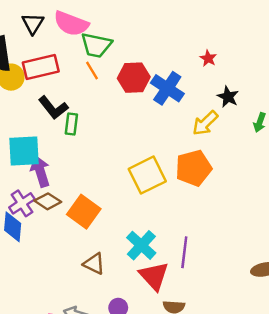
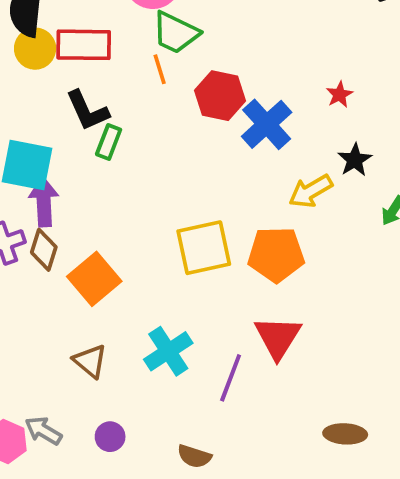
brown diamond: (48, 201) -> (44, 250), turned 60
red triangle: (154, 276) -> (278, 337), moved

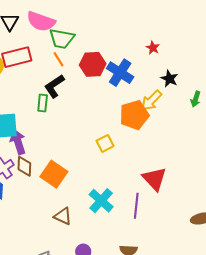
black L-shape: (87, 111) -> (54, 86), moved, turned 95
yellow square: (204, 248) -> (105, 143), size x0.6
orange pentagon: (276, 254) -> (134, 115), moved

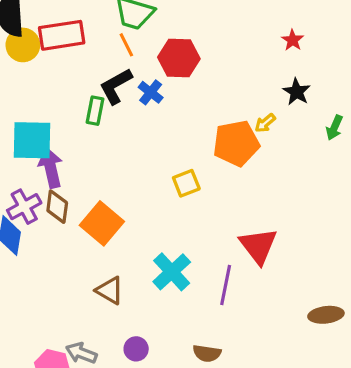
red star: (153, 48) -> (293, 40), moved
blue cross: (120, 73) -> (151, 92), moved, size x0.6
yellow arrow: (151, 100) -> (265, 123), size x0.6

